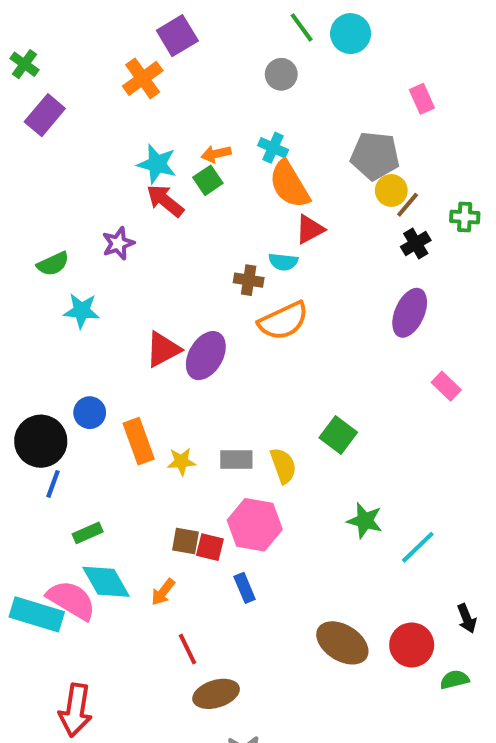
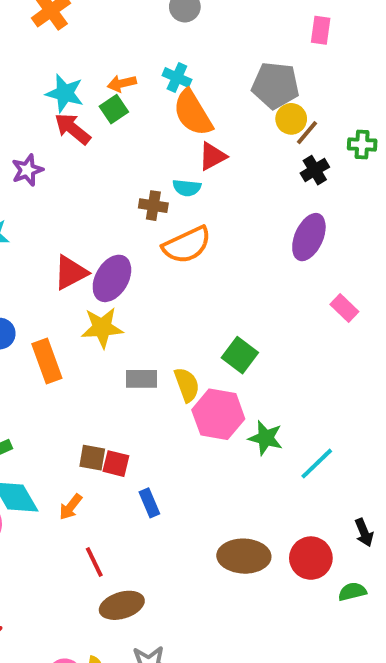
pink rectangle: (422, 99) -> (321, 30), turned 32
yellow star: (181, 462) -> (102, 328), moved, size x1.5
pink hexagon: (255, 525) -> (218, 414), moved
brown ellipse: (342, 643) -> (244, 556), turned -30

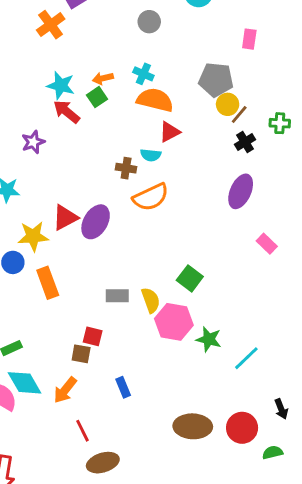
orange semicircle: (193, 113) -> (155, 100), turned 135
yellow star: (102, 328) -> (33, 236), moved
red square: (116, 464) -> (93, 336), moved
orange arrow: (71, 507) -> (65, 390), size x1.4

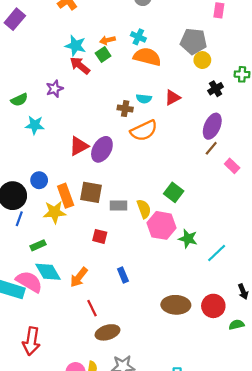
brown line: (239, 114) -> (211, 148), moved
red triangle: (170, 132) -> (173, 98), moved
yellow star: (33, 236) -> (55, 212), moved
brown square: (81, 354) -> (91, 192), moved, size x1.5

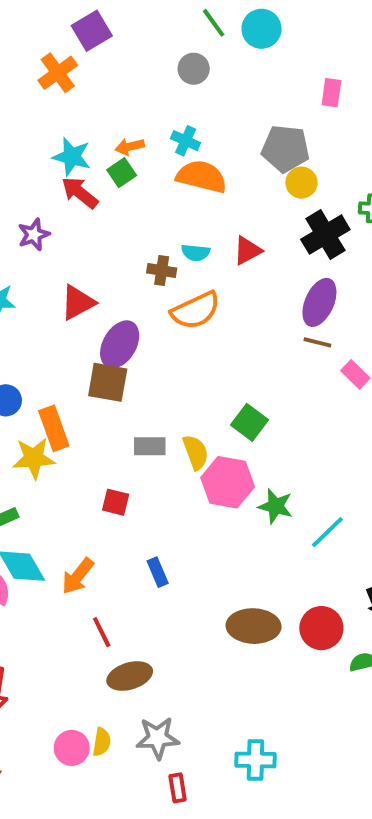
black cross: (216, 89) -> (325, 235), size x1.6
red triangle: (79, 146) -> (78, 302), moved
brown line: (211, 148) -> (317, 342), turned 64
brown square: (91, 192) -> (108, 382), moved

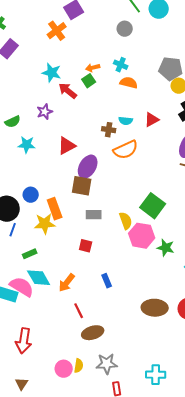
cyan star: (72, 157) -> (52, 73), moved
orange semicircle: (202, 177) -> (129, 83), size x0.7
green square: (250, 422) -> (153, 206), size x1.4
gray rectangle: (150, 446) -> (94, 215), moved

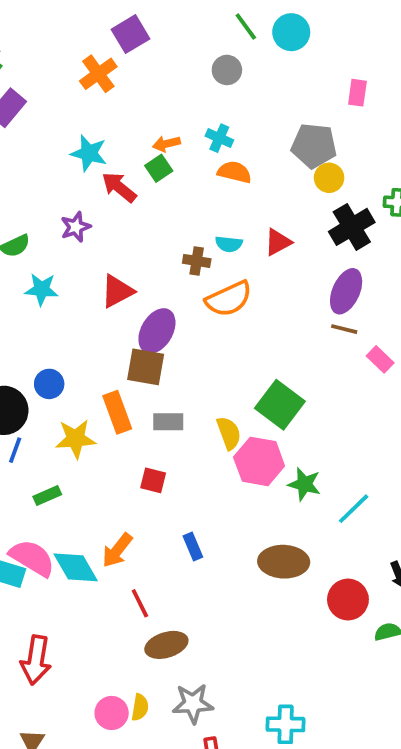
orange rectangle: (55, 209) -> (117, 412), moved
cyan diamond: (39, 278) -> (76, 567), moved
brown ellipse: (155, 308) -> (284, 562), moved

